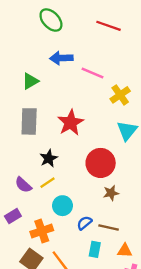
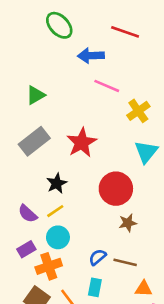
blue arrow: (61, 58) -> (91, 56), moved
gray rectangle: (29, 121) -> (34, 141), turned 50
cyan circle: (62, 206) -> (58, 237), moved
purple rectangle: (13, 216) -> (26, 249), moved
cyan rectangle: (95, 249) -> (95, 287), moved

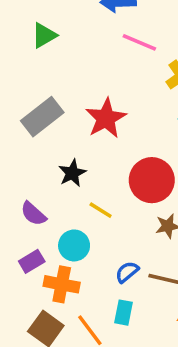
green triangle: (36, 95) -> (44, 35), moved
yellow line: (55, 211) -> (101, 210), moved, turned 66
orange cross: (49, 266) -> (62, 284), turned 30

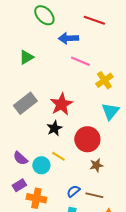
black star: (72, 173) -> (54, 128), moved
cyan circle: (74, 245) -> (41, 165), moved

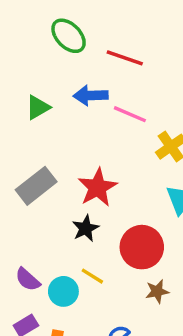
red line: (94, 20) -> (125, 58), moved
blue arrow: (68, 38) -> (91, 95), moved

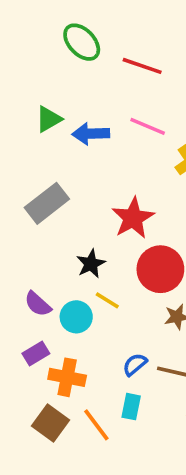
blue arrow: (91, 95) -> (91, 134), moved
red star: (97, 187) -> (133, 218), moved
black star: (86, 228) -> (91, 264), moved

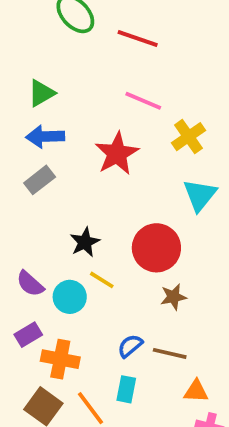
blue arrow: (91, 134) -> (45, 137), moved
gray rectangle: (47, 203) -> (40, 180), size x0.7
red star: (133, 218) -> (117, 154), moved

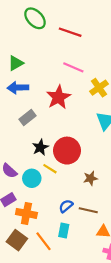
gray rectangle: (40, 180) -> (28, 117), moved
red circle: (156, 248) -> (67, 151), moved

